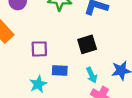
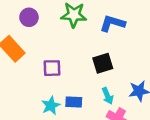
blue rectangle: (60, 71) -> (74, 102), moved

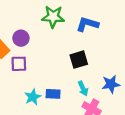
purple circle: (29, 17) -> (21, 38), moved
purple square: (52, 68) -> (19, 64), moved

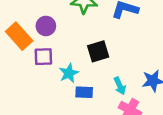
black square: (79, 60) -> (98, 51), moved
cyan star: (33, 97) -> (69, 73), moved

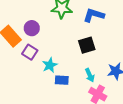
black square: (98, 51) -> (87, 45), moved
purple square: (43, 57) -> (30, 52), turned 35

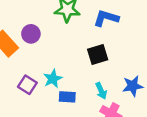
purple square: (30, 52) -> (27, 85), moved

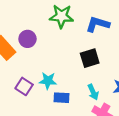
cyan star: (53, 79) -> (48, 81), turned 30

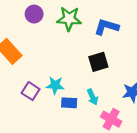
purple circle: (27, 39) -> (34, 14), moved
cyan arrow: (93, 92) -> (92, 97), moved

